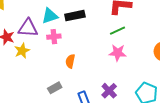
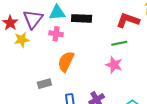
purple triangle: (28, 28) -> (33, 19), turned 50
orange semicircle: (70, 61) -> (66, 62), size x1.5

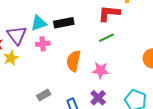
orange semicircle: (66, 62) -> (73, 61), moved
pink star: (114, 65) -> (101, 70), moved

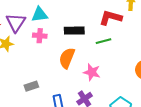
black rectangle: (64, 23) -> (74, 31), moved

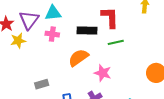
red L-shape: (111, 18) -> (110, 17), moved, turned 70
orange semicircle: (67, 58) -> (78, 58), turned 30

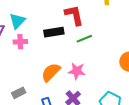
cyan triangle: (53, 13) -> (17, 21), turned -30
orange semicircle: (78, 58) -> (51, 72), moved

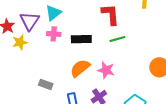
black rectangle: (54, 32) -> (81, 39), moved
gray rectangle: (19, 93) -> (46, 84), turned 40

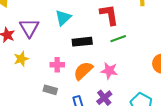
cyan triangle: (53, 13) -> (63, 18), moved
pink cross: (54, 34) -> (57, 65), moved
yellow star: (20, 42) -> (21, 59), moved

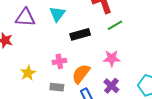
purple triangle: (29, 28) -> (25, 18), moved, turned -45
yellow star: (21, 59) -> (28, 73), moved
orange semicircle: (83, 71) -> (81, 74), moved

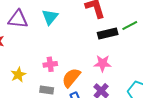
green line: (115, 25) -> (130, 25), moved
black rectangle: (80, 34) -> (108, 33), moved

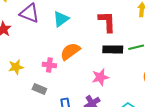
pink star: (103, 63) -> (100, 77), turned -30
orange semicircle: (71, 78) -> (70, 51), moved

